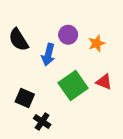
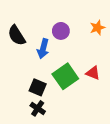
orange star: (97, 43) -> (97, 28), moved
black square: (25, 98) -> (38, 87), moved

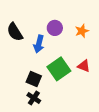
orange star: (97, 28) -> (82, 31), moved

